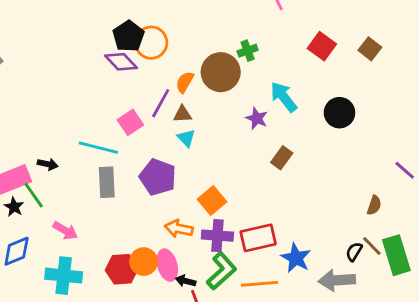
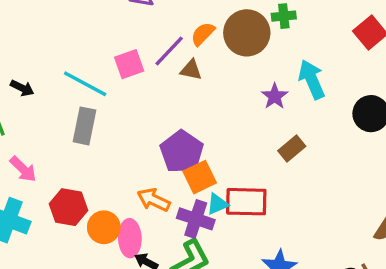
cyan triangle: (186, 138) -> (217, 204), moved, turned 36
purple pentagon: (158, 177) -> (182, 152), moved
red rectangle: (258, 238) -> (246, 202), moved
red hexagon: (122, 269) -> (69, 207), moved

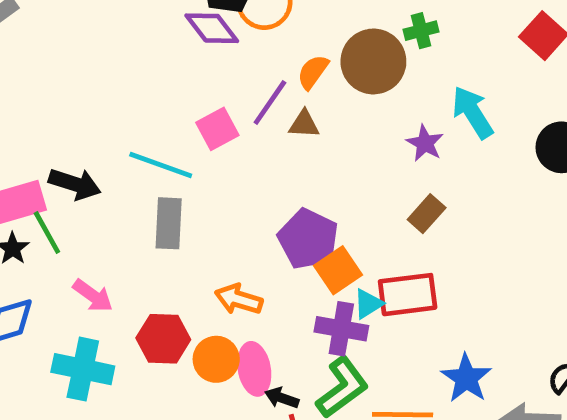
black arrow: (22, 88) -> (75, 184), size x1.5
brown rectangle: (292, 148) -> (427, 214), moved
orange arrow: (154, 200) -> (239, 299), moved

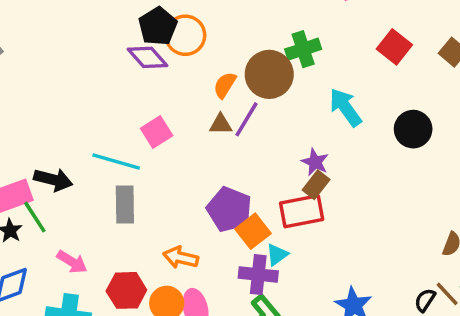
green cross: (421, 31) -> (303, 49), size x1.4
purple line: (270, 103) -> (247, 119), moved
purple star: (425, 143) -> (315, 162), moved
red rectangle: (408, 295) -> (302, 211), moved

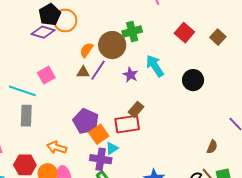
purple diamond: (148, 57) -> (43, 32), turned -35
purple star: (315, 162) -> (130, 75), moved

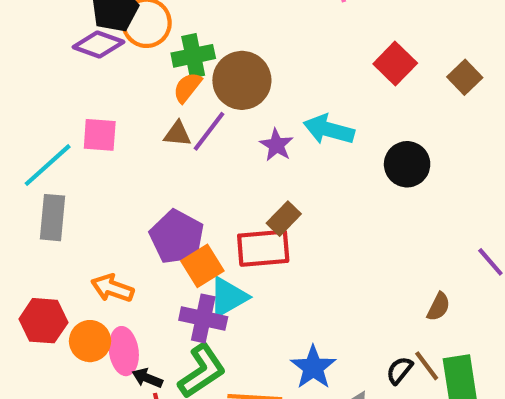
green cross: (132, 31) -> (193, 56), moved
cyan arrow: (155, 66) -> (329, 130), turned -45
pink square: (46, 75) -> (100, 135), turned 30
cyan line: (22, 91) -> (48, 165), turned -64
cyan triangle: (112, 148) -> (228, 297), size x1.5

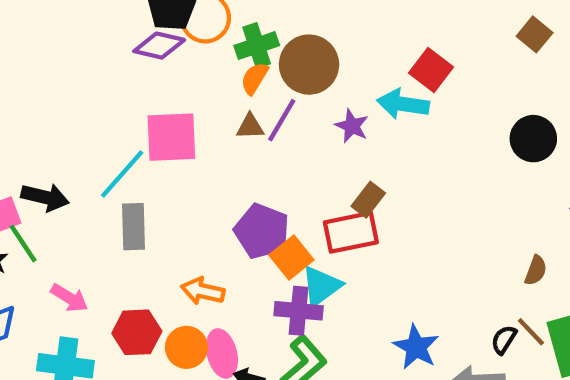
red square: (395, 64) -> (431, 70), moved
pink square: (100, 135) -> (171, 137), size x1.5
black circle: (407, 164) -> (533, 139), moved

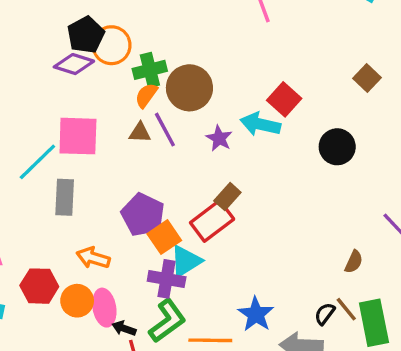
purple line: (282, 120) -> (165, 130), turned -63
black circle: (533, 139) -> (337, 147), moved
gray rectangle: (134, 227) -> (65, 197), moved
red rectangle: (351, 232) -> (212, 221), turned -30

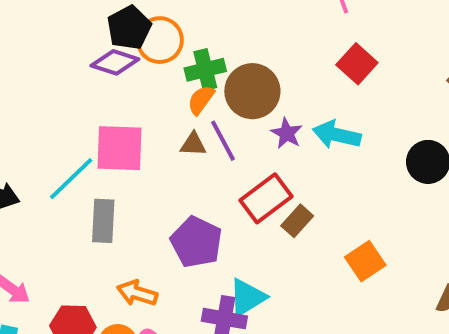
red square: (284, 99) -> (357, 64), moved
purple star: (219, 138) -> (287, 133), moved
red rectangle: (212, 221) -> (266, 198), moved
orange square: (164, 237) -> (365, 261), moved

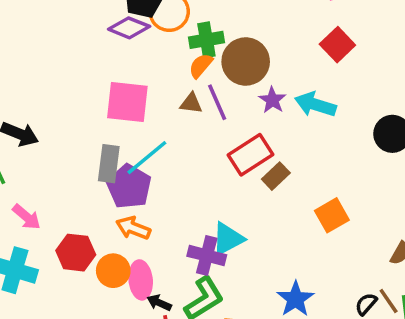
cyan line: (71, 179) -> (147, 158), moved
purple pentagon: (196, 242) -> (129, 187), moved

